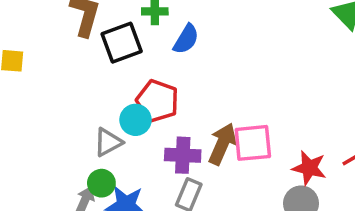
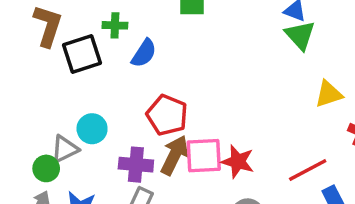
red pentagon: (157, 101) -> (167, 115), moved
red star: (309, 168) -> (238, 162), moved
green circle: (101, 183) -> (46, 168), moved

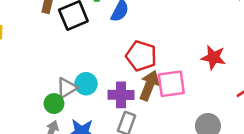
cyan circle: (92, 129) -> (86, 84), moved
red star: (238, 162) -> (213, 57), moved

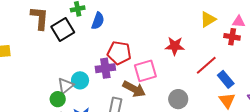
brown arrow: (149, 85) -> (134, 89), moved, turned 105
purple cross: (121, 95) -> (105, 68), moved

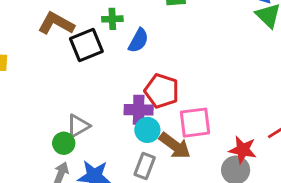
brown L-shape: (40, 18) -> (56, 23), turned -75
red star: (175, 46) -> (243, 150), moved
cyan circle: (80, 80) -> (147, 130), moved

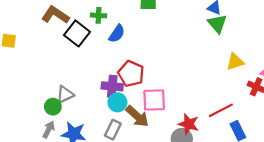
black square: (86, 45) -> (77, 33), turned -35

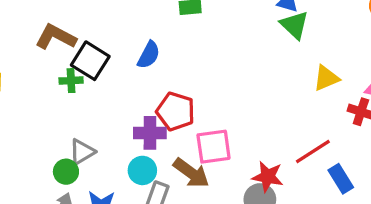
green cross: (98, 15) -> (71, 81), moved
cyan circle: (117, 102) -> (142, 170), moved

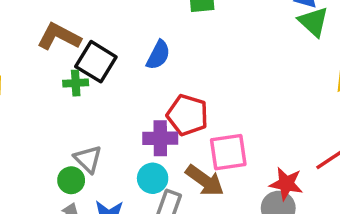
gray triangle: (82, 152) -> (88, 159), turned -44

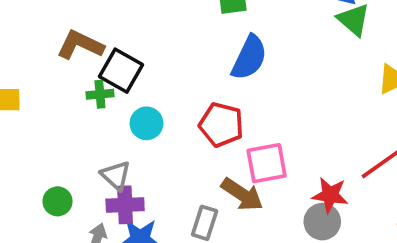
blue semicircle: (158, 55) -> (249, 58), moved, size x1.4
purple cross: (160, 138) -> (125, 205), moved
cyan circle: (153, 178) -> (146, 123), moved
green circle: (71, 180) -> (58, 201), moved

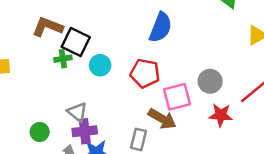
cyan circle: (146, 123) -> (100, 65), moved
gray circle: (322, 222) -> (210, 81), moved

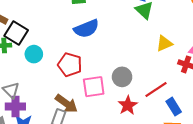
blue semicircle: (161, 27) -> (86, 29), turned 40
red star: (221, 115) -> (128, 105), turned 30
brown arrow: (162, 119) -> (66, 103), moved

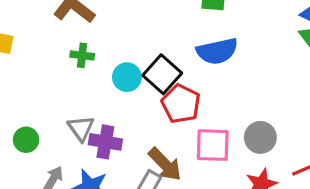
black square: (16, 33) -> (162, 74), moved
purple cross: (15, 106) -> (105, 142), moved

